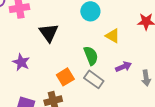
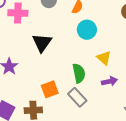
purple arrow: (124, 67) -> (109, 81), moved

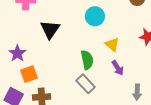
purple arrow: (109, 81) -> (118, 68), turned 70
orange square: (50, 89) -> (29, 74), moved

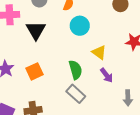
black triangle: (50, 29) -> (36, 30), moved
orange square: (29, 74) -> (34, 71), moved

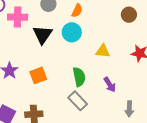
cyan circle: (80, 26) -> (72, 32), moved
yellow triangle: (99, 52) -> (103, 51), moved, turned -35

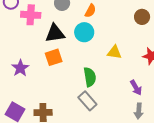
black triangle: (43, 35) -> (55, 33), turned 45
orange square: (38, 75) -> (54, 57), moved
purple arrow: (110, 85) -> (136, 88), moved

